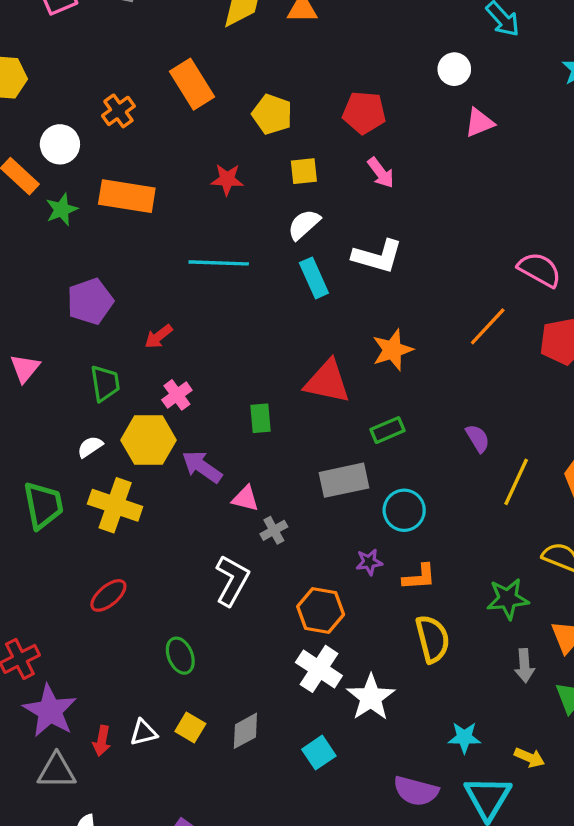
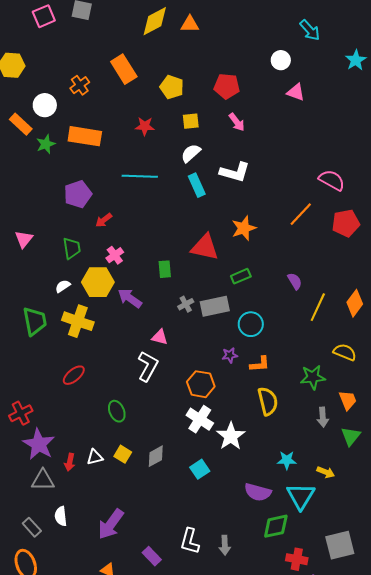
pink triangle: (479, 123) -> (296, 92), turned 42
purple pentagon: (90, 301) -> (78, 194), moved
pink triangle: (245, 499) -> (160, 337), moved
gray cross: (274, 530) -> (186, 304), moved

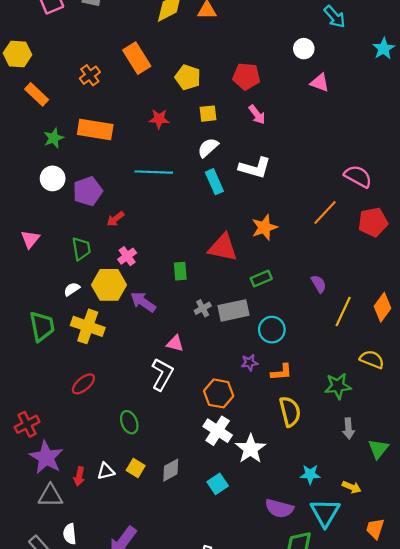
white circle: (45, 105) -> (53, 178), moved
orange rectangle: (21, 124) -> (37, 94), moved
orange trapezoid: (348, 400) -> (375, 529), moved, turned -140

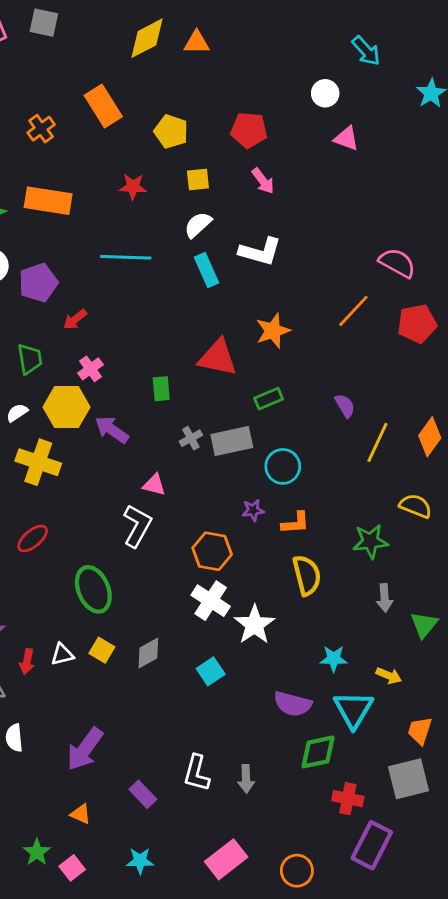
green ellipse: (129, 422) -> (93, 589), size x1.5

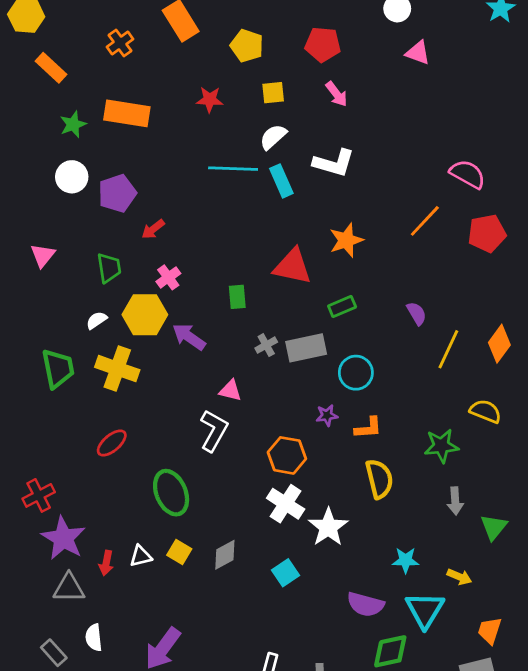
cyan line: (126, 257) -> (233, 169), moved

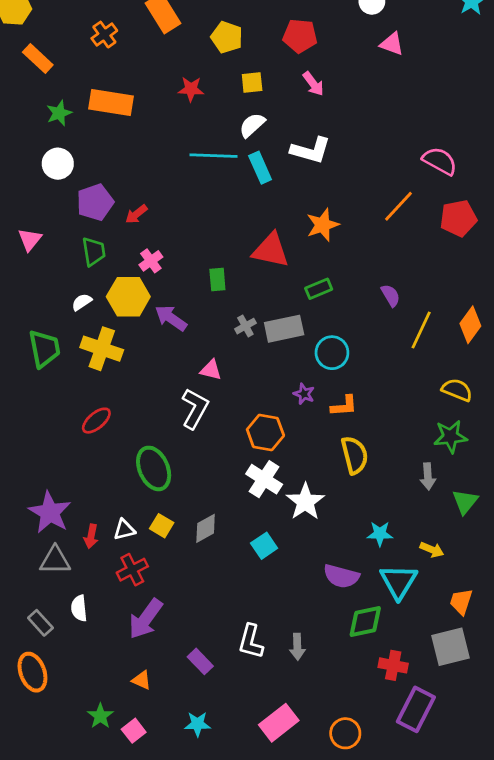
purple pentagon: (117, 193) -> (95, 202), moved
purple star: (327, 415) -> (304, 394), turned 30
green star: (441, 446) -> (450, 437), moved
red cross: (39, 495) -> (132, 570), moved

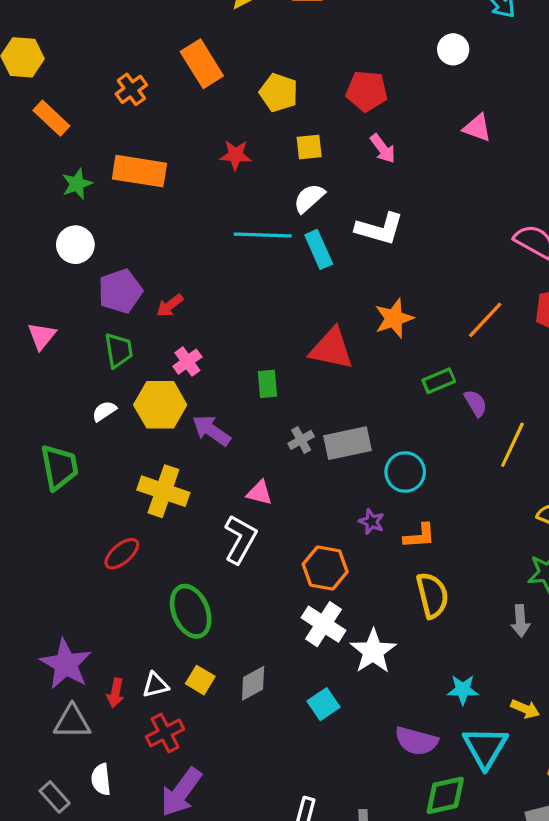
pink triangle: (392, 44) -> (477, 128), moved
orange line: (399, 206) -> (485, 320), moved
green rectangle: (319, 289) -> (439, 381), moved
yellow cross: (102, 349) -> (163, 491), moved

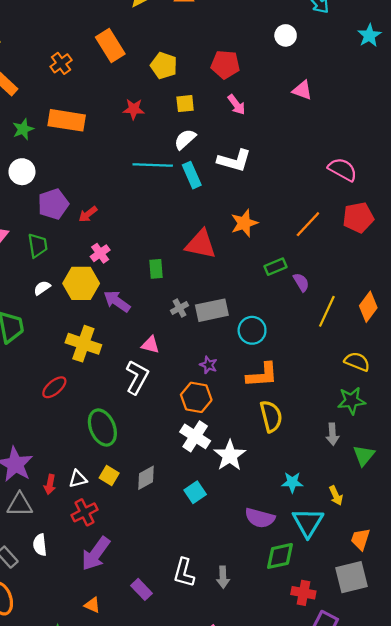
green trapezoid: (119, 350) -> (38, 245), moved
purple star: (372, 522) -> (209, 365), moved
orange L-shape: (420, 536) -> (262, 375), size x1.4
yellow arrow: (525, 709) -> (336, 496), turned 42

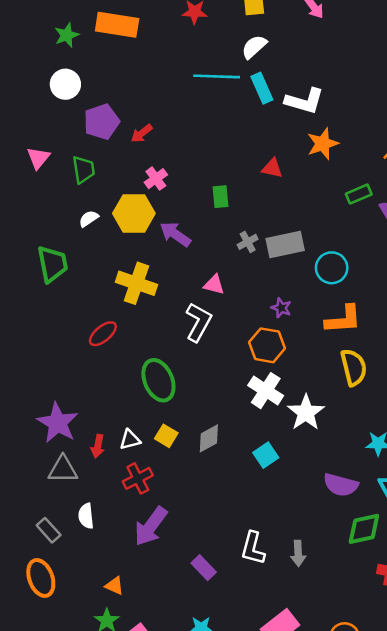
white L-shape: (234, 161) -> (305, 101), moved
red triangle: (201, 244) -> (272, 168), size x0.6
orange triangle: (92, 605) -> (115, 586), moved

